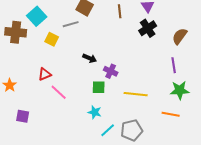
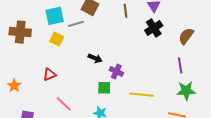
cyan square: (37, 16) -> (55, 16), moved, turned 30
pink line: (59, 92) -> (64, 104), moved

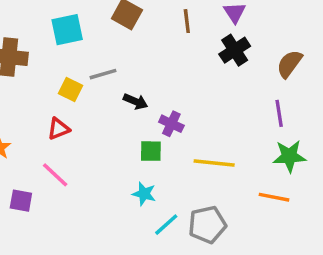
gray line: (76, 24) -> (103, 74), moved
yellow square: (57, 39) -> (71, 89), moved
pink line: (64, 104) -> (55, 175), moved

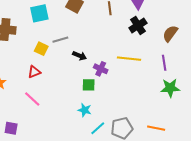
yellow line: (214, 163) -> (129, 59), moved
orange line: (274, 197) -> (156, 128), moved
purple square: (21, 201) -> (11, 128), moved

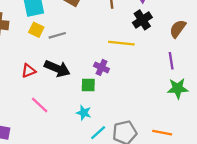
yellow square: (41, 49) -> (36, 30), moved
black arrow: (80, 56) -> (57, 69), moved, size x1.6
yellow line: (129, 59) -> (121, 43), moved
pink line: (32, 99) -> (40, 105), moved

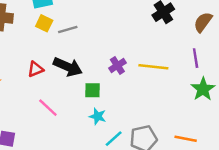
yellow line: (121, 43) -> (153, 67), moved
purple cross: (101, 67) -> (117, 66), turned 32
green square: (88, 85) -> (93, 90), moved
green star: (178, 88) -> (203, 89), turned -30

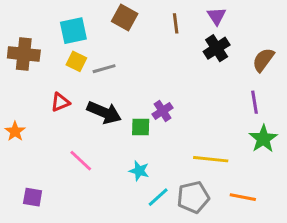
yellow line: (153, 67) -> (211, 159), moved
red triangle: (36, 69) -> (60, 102), moved
green square: (93, 90) -> (141, 127), moved

